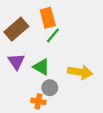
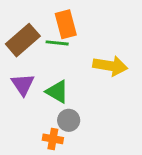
green line: (53, 35) -> (57, 43), moved, turned 56
yellow arrow: (80, 72) -> (110, 66), moved

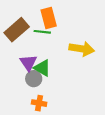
purple triangle: (23, 84) -> (28, 63), moved
gray circle: (69, 120) -> (34, 79), moved

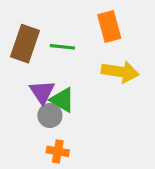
orange rectangle: (49, 18) -> (109, 27), moved
brown rectangle: (17, 30) -> (25, 44), turned -30

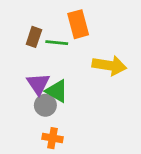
orange rectangle: (109, 27) -> (78, 24), moved
brown rectangle: (25, 44) -> (34, 37), moved, size x0.6

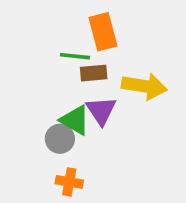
brown rectangle: (34, 37) -> (94, 73), moved, turned 66
purple triangle: (38, 84) -> (101, 111), moved

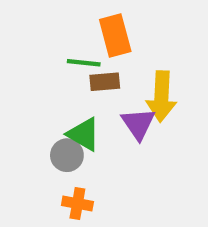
yellow arrow: (144, 86) -> (161, 96), turned 84
purple triangle: (101, 111) -> (138, 124), moved

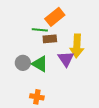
orange rectangle: (115, 36) -> (55, 17), turned 66
gray circle: (67, 155) -> (23, 63), moved

